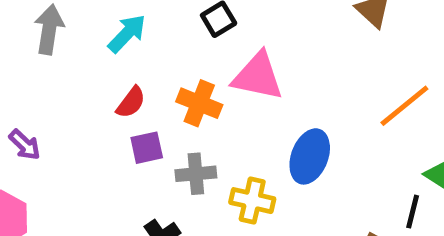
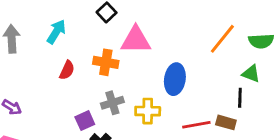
purple square: (147, 148) -> (85, 121), moved

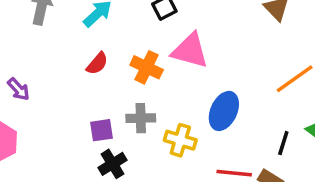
black line: (240, 98) -> (283, 143), moved

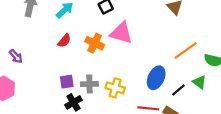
blue ellipse: (224, 111) -> (156, 78), moved
gray cross: (141, 118) -> (89, 84), moved
black line: (283, 143) -> (178, 90), turned 32

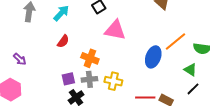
orange cross: (95, 43) -> (90, 58), moved
blue ellipse: (156, 78) -> (153, 57), moved
black line: (178, 90) -> (193, 89), moved

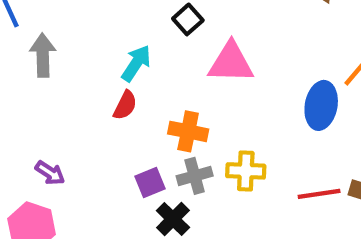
cyan arrow: (61, 13) -> (136, 63), moved
purple arrow: (20, 59) -> (50, 173), moved

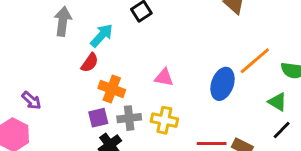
gray arrow: (43, 55) -> (63, 21), moved
pink triangle: (231, 63) -> (164, 77), moved, size x0.6
orange cross: (188, 131) -> (112, 89), moved

